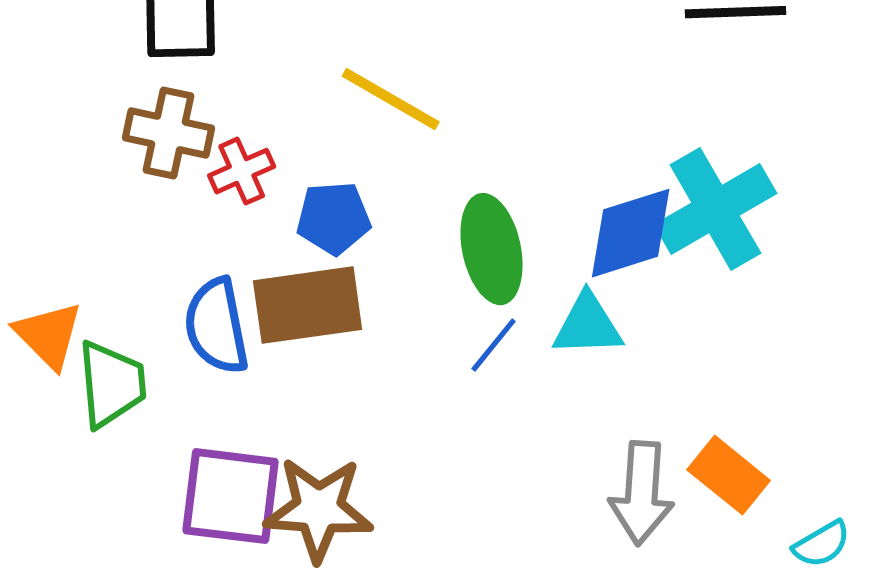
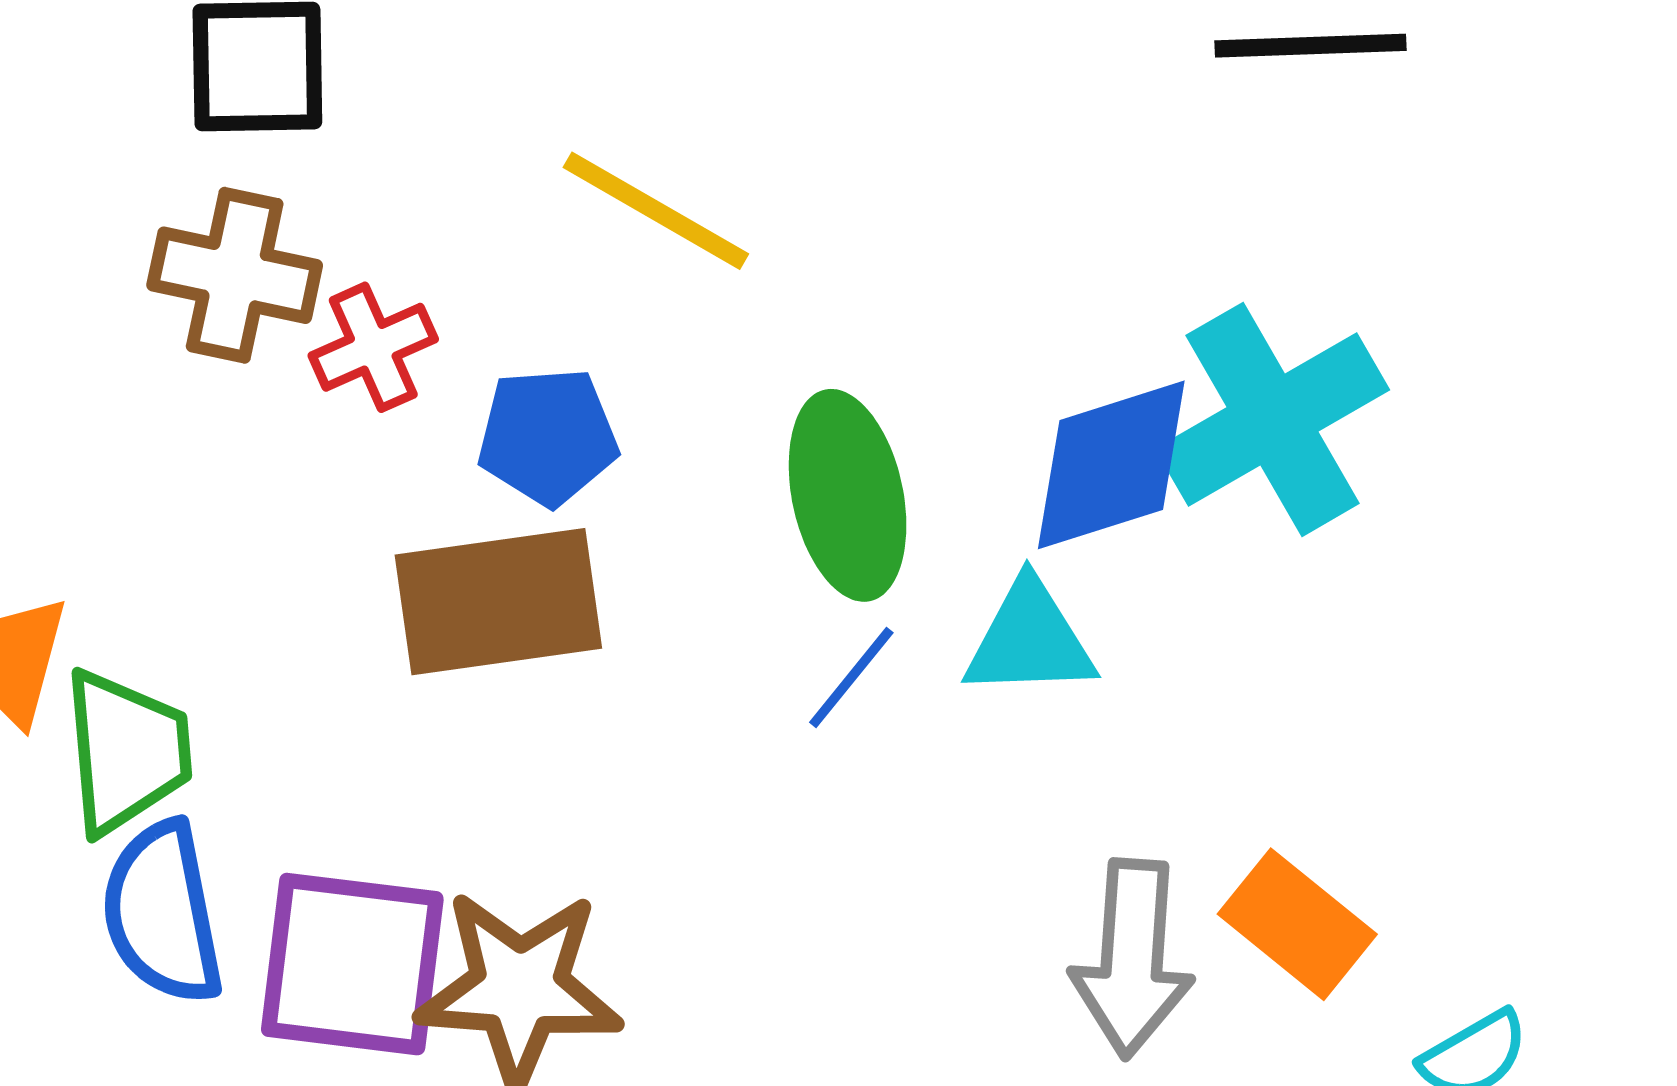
blue semicircle: (217, 326) -> (163, 913), moved

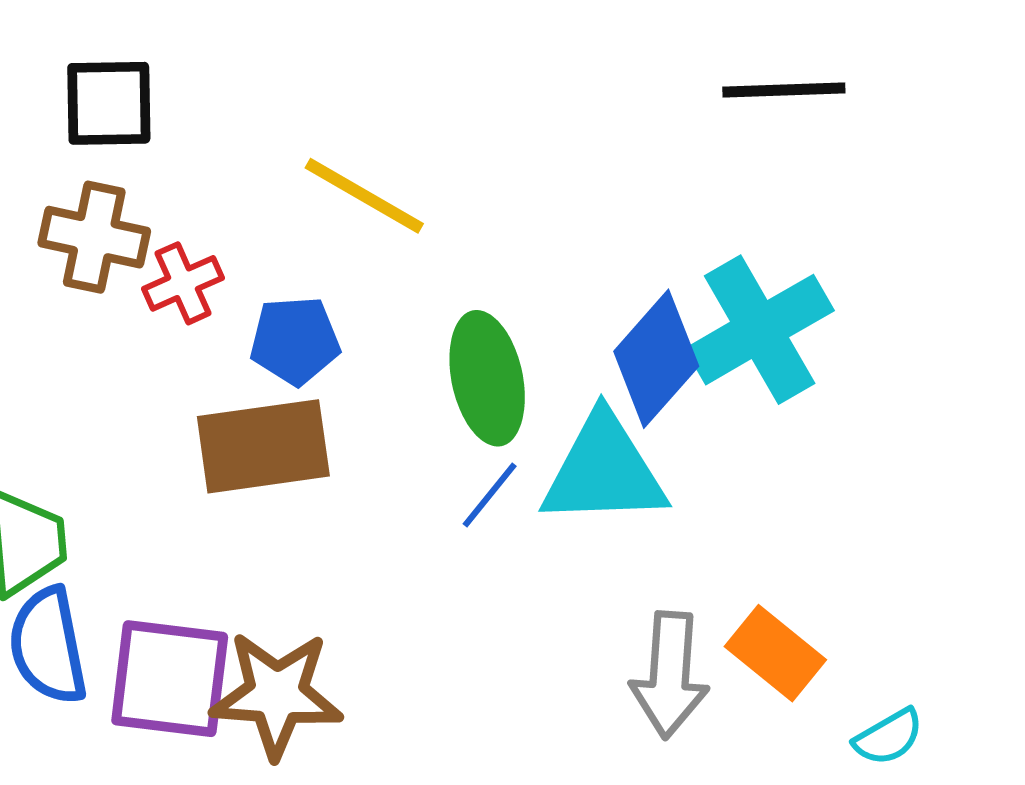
blue diamond: (1111, 465) -> (656, 359), turned -31
cyan triangle: (1030, 640) -> (604, 471), size x1.5

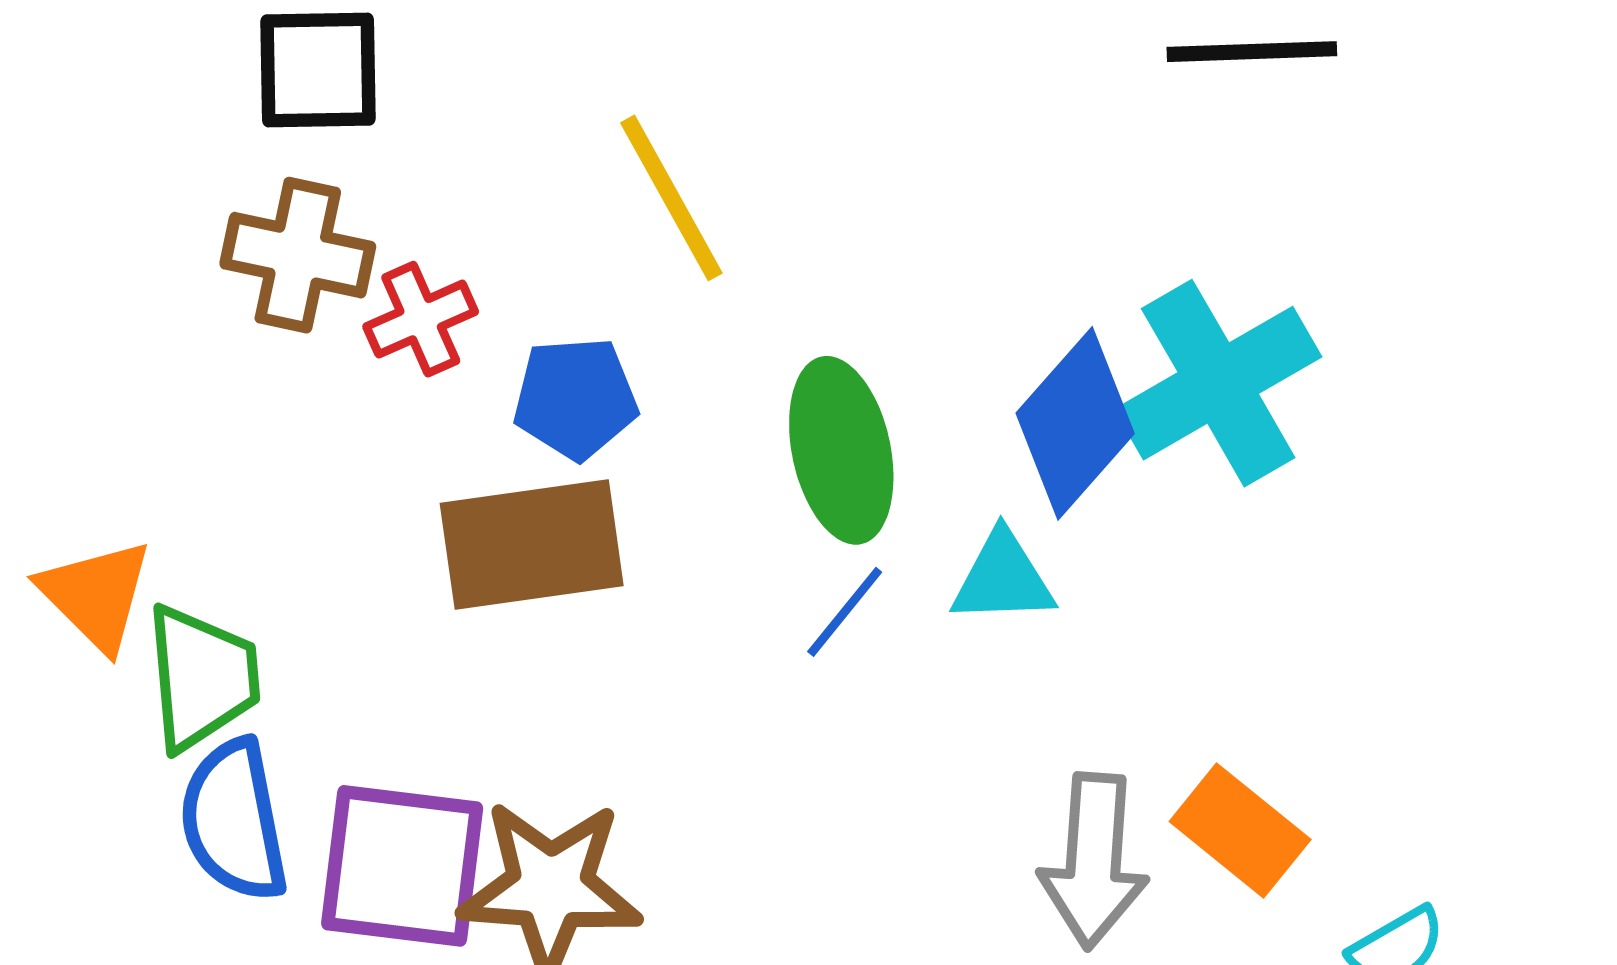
yellow line: (364, 196) -> (671, 198), turned 31
cyan triangle: (604, 471) -> (1003, 578), size x0.6

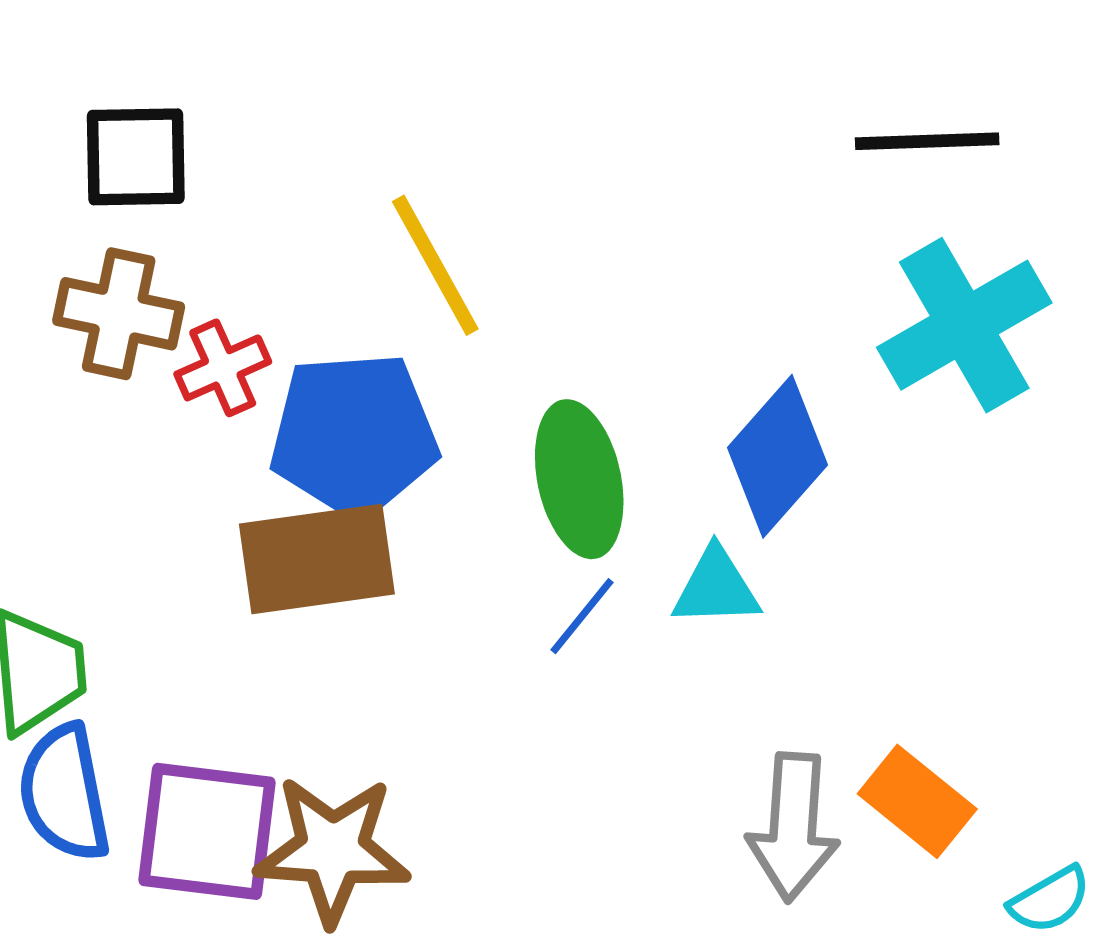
cyan cross: (1218, 383) -> (964, 325), moved
blue pentagon: (575, 398) -> (354, 435), size x1.6

